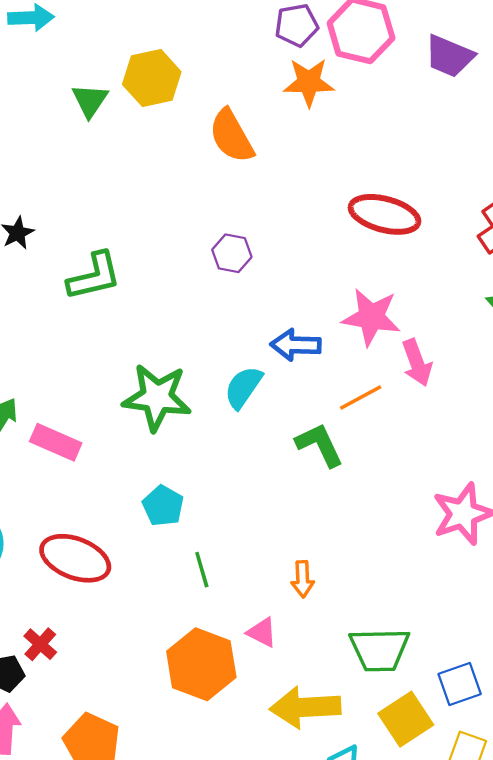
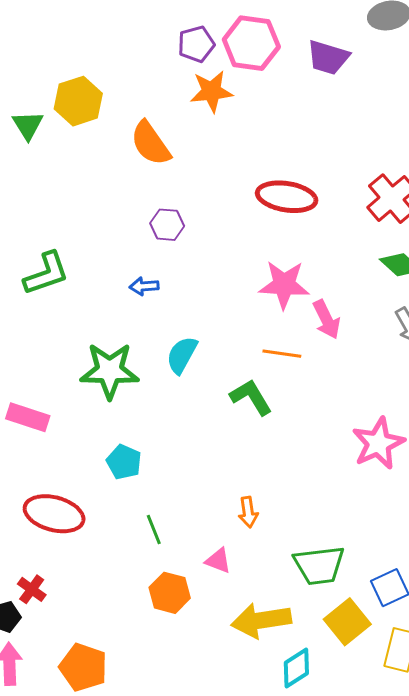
purple hexagon: (232, 253) -> (167, 225), moved
blue arrow: (296, 345) -> (144, 286), moved, size x0.7
orange line: (361, 398) -> (282, 354), turned 42
green line: (202, 570) -> (154, 529), moved
orange hexagon: (201, 664) -> (170, 593), size x0.7

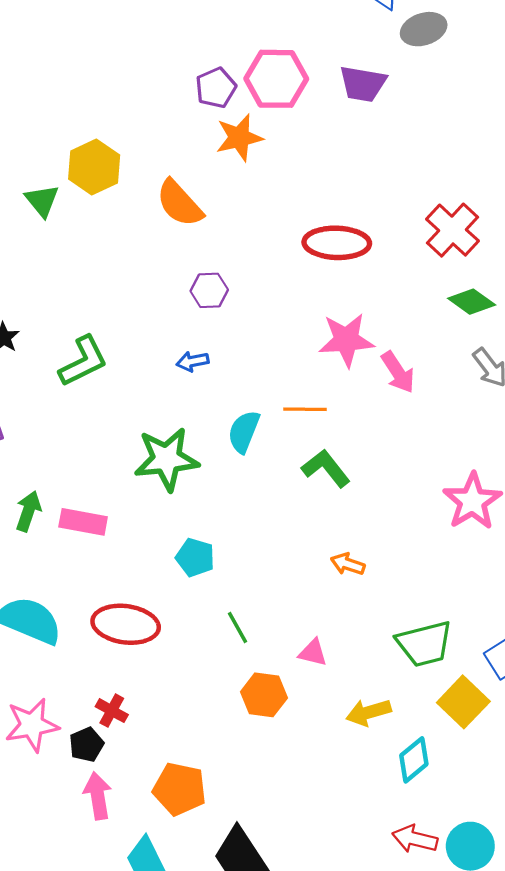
orange line: (282, 354) -> (305, 409), moved
orange arrow: (248, 512) -> (348, 564), moved, turned 124
yellow arrow: (261, 620) -> (369, 712), size x0.7

